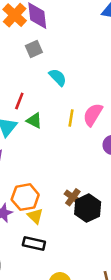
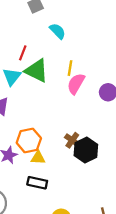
pink semicircle: (93, 115) -> (76, 84), moved
green triangle: (34, 121) -> (37, 71), size x1.6
yellow triangle: (35, 216) -> (38, 158), turned -42

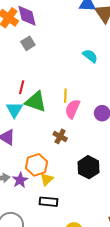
cyan semicircle: (57, 31) -> (90, 56), moved
brown cross: (72, 140) -> (60, 136), moved
yellow triangle: (38, 158) -> (47, 179), turned -40

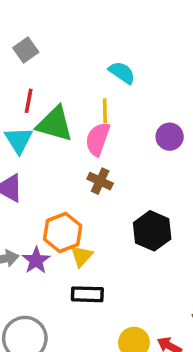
gray square: (28, 43) -> (26, 50), moved
cyan semicircle: (90, 56) -> (122, 73), moved
pink semicircle: (72, 109) -> (98, 139), moved

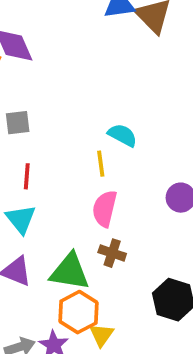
gray square: (26, 50) -> (18, 123), turned 35
yellow line: (105, 111) -> (101, 164), moved
green triangle: (55, 124) -> (70, 272), moved

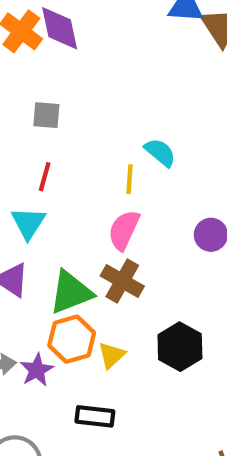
brown cross: (112, 253) -> (122, 281), size x1.4
green triangle: (70, 272) -> (71, 292), turned -42
yellow triangle: (101, 335) -> (112, 355), moved

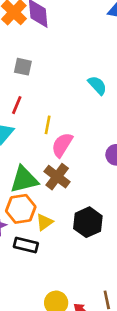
cyan semicircle: (160, 152) -> (97, 85), moved
yellow line: (130, 179) -> (48, 125), moved
black rectangle: (95, 416) -> (26, 245), moved

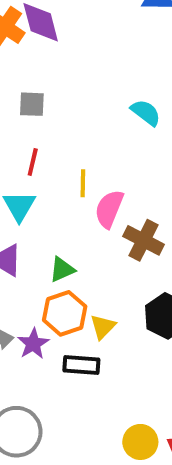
brown cross: (57, 177) -> (144, 240), moved
green triangle: (24, 180) -> (62, 269), size x0.6

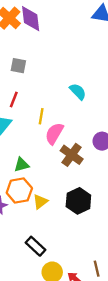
cyan semicircle: (146, 113) -> (78, 92), moved
black rectangle: (81, 365) -> (36, 246), moved, turned 30

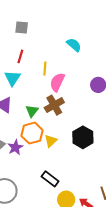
brown cross: (72, 155) -> (54, 105), moved, turned 30
green triangle: (22, 165) -> (32, 111), turned -32

